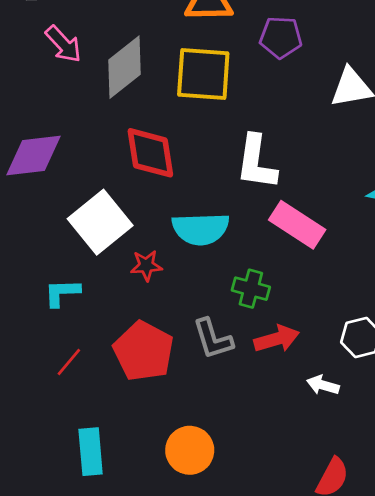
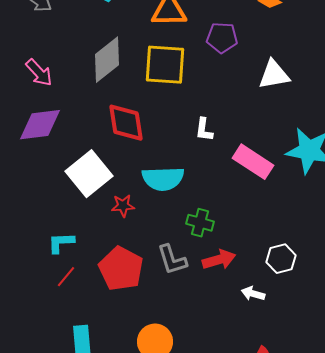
pink arrow: (63, 44) -> (39, 73), moved
white L-shape: (256, 162) -> (204, 130), size x0.6
pink rectangle: (297, 225) -> (253, 162), moved
cyan L-shape: (62, 293) -> (61, 243), moved

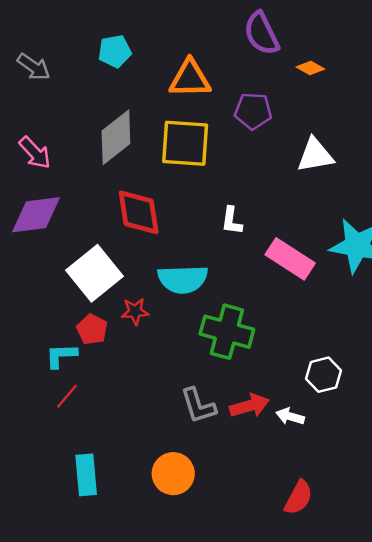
green cross: (200, 223) -> (227, 332), size x1.6
gray L-shape: (172, 260) -> (198, 406), moved
red arrow: (219, 260) -> (250, 406), moved
red pentagon: (121, 269) -> (92, 329), moved, size x0.6

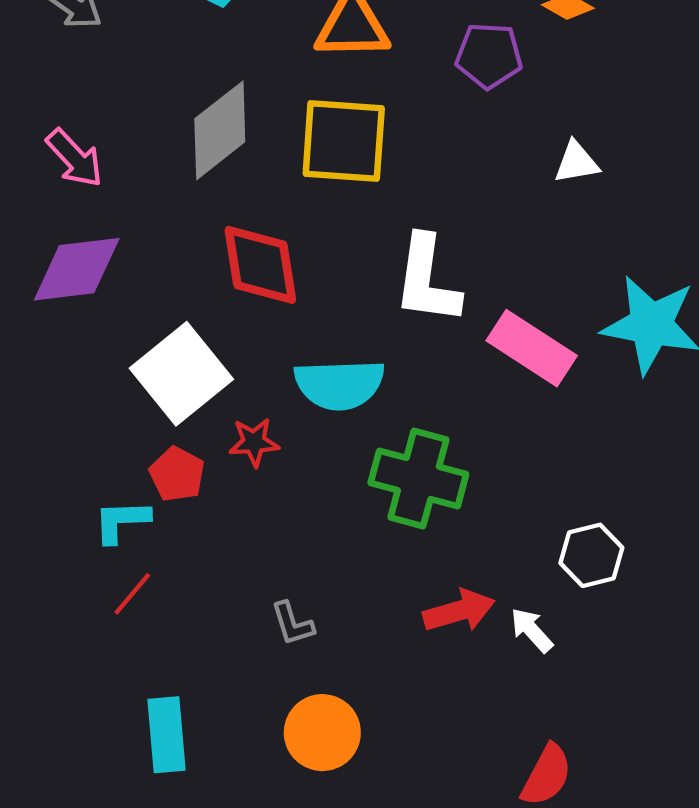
purple pentagon: (253, 111) -> (489, 56), moved
white triangle: (315, 155) -> (576, 162), size x0.7
white L-shape: (232, 221) -> (427, 280), size x1.8
gray L-shape: (198, 406) -> (292, 624), moved, size x0.7
white arrow: (290, 416) -> (532, 630), turned 32

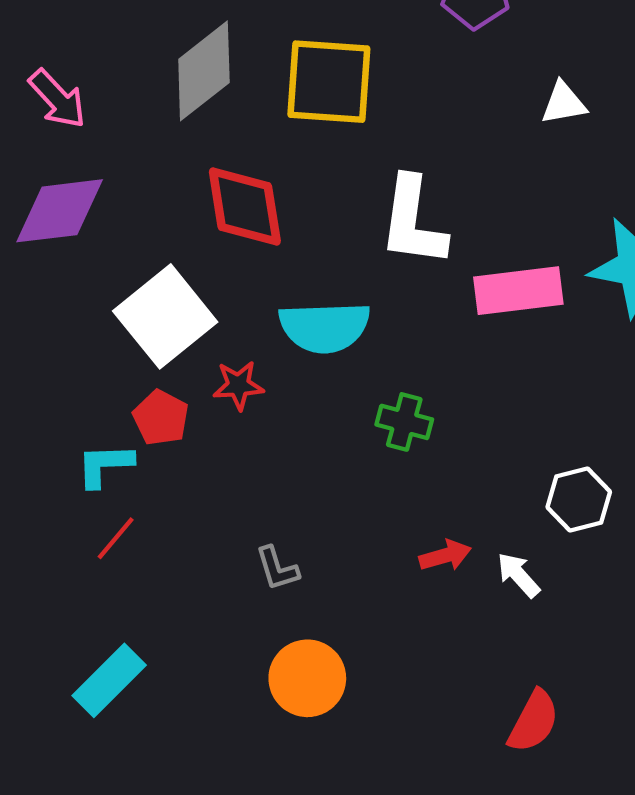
pink rectangle: (532, 348) -> (518, 291), turned -40
green cross: (418, 478) -> (404, 422), size x0.6
red arrow: (459, 611) -> (445, 556), size x0.7
cyan rectangle: (166, 735) -> (109, 680), moved, turned 50

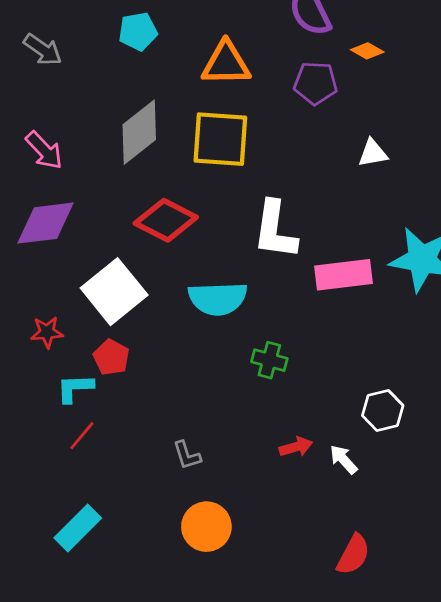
red diamond: (245, 207) -> (166, 220), turned -54
red star: (238, 385) -> (47, 332), moved

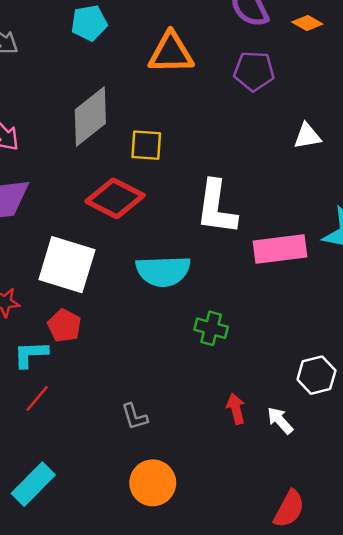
orange diamond: (367, 51) -> (307, 23), moved
yellow square: (220, 139) -> (146, 145), moved, size x0.6
white square: (114, 292) -> (67, 265), turned -34
red arrow: (296, 447) -> (236, 409), turned -88

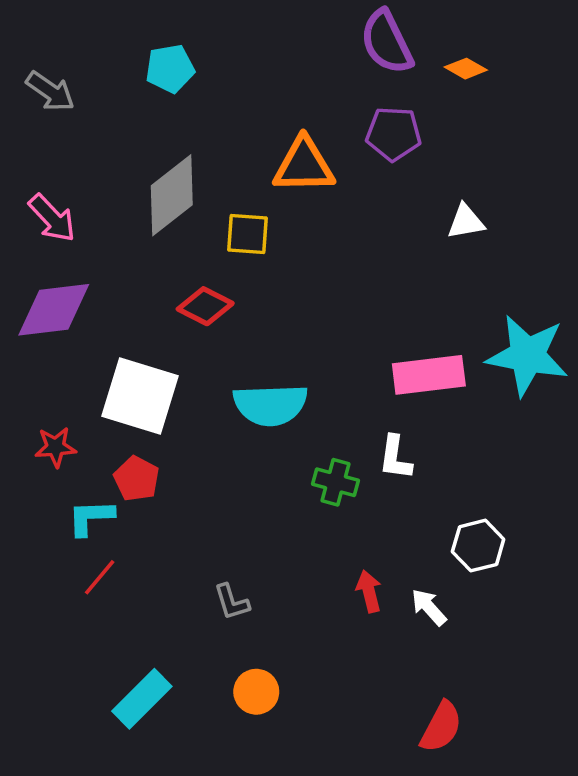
orange triangle: (171, 53) -> (304, 165), moved
red diamond: (115, 198) -> (205, 306), size x0.7
white L-shape: (216, 207) -> (395, 458), moved, size x0.6
orange circle: (153, 483) -> (256, 692), size x0.7
cyan rectangle: (33, 484) -> (142, 699), moved

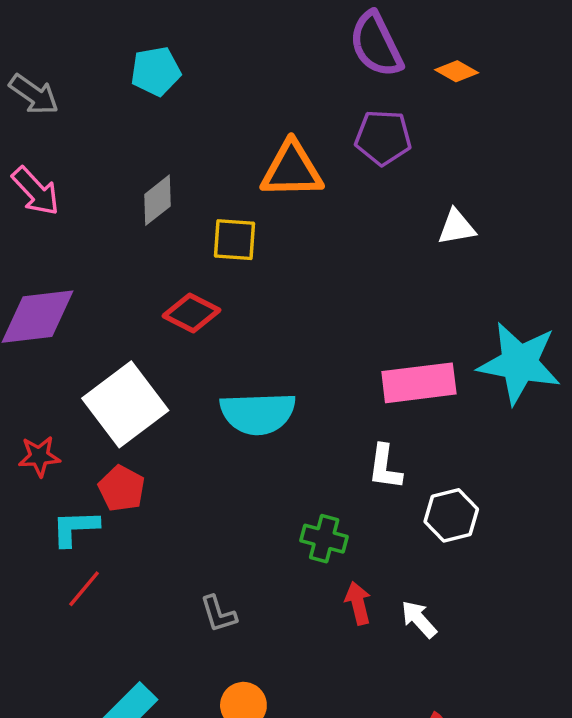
gray diamond: (172, 195) -> (157, 200), size x0.6
pink arrow: (52, 218) -> (36, 191), moved
white square: (140, 396) -> (125, 404), turned 36
green cross: (335, 482) -> (324, 539), moved
white hexagon: (478, 546) -> (451, 515), moved

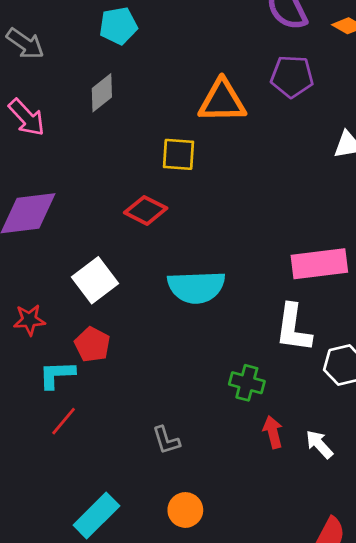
gray diamond: (157, 200) -> (102, 93), moved
white square: (125, 404) -> (95, 280), size x0.7
white L-shape: (385, 467) -> (293, 328), size x1.4

